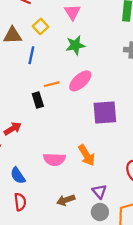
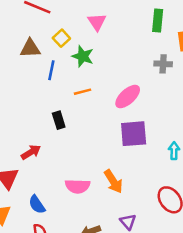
green star: (75, 45) -> (83, 56), moved, turned 30
pink ellipse: (80, 81) -> (128, 97), moved
orange line: (52, 84) -> (82, 92), moved

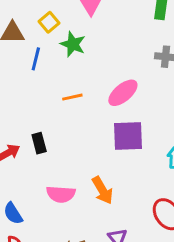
orange line: (82, 92) -> (72, 97), moved
black rectangle: (59, 120) -> (39, 143), moved

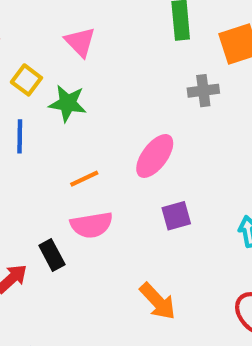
purple square: (128, 136) -> (176, 216), size x0.6
pink semicircle: (61, 194) -> (92, 225), moved

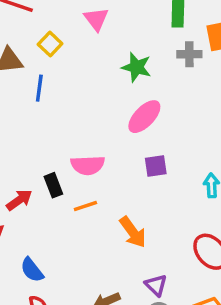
gray cross: (203, 91) -> (189, 54), moved
green star: (68, 103) -> (136, 67), moved
orange line: (84, 179) -> (85, 206), moved

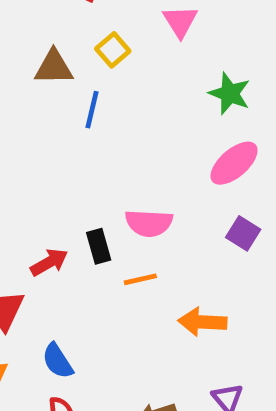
purple square: (156, 166) -> (243, 233), turned 35
orange arrow: (133, 232) -> (202, 322), turned 124

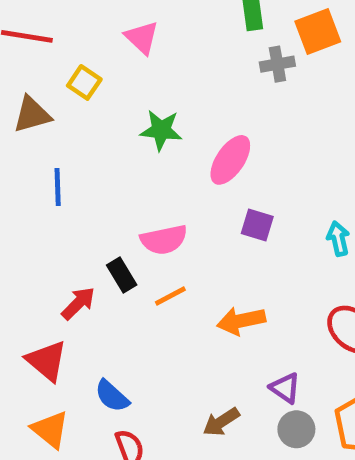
green star: (230, 94) -> (161, 130), moved
blue line: (92, 110) -> (58, 187), moved

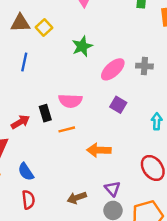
gray cross: (277, 64) -> (144, 66), moved
yellow square: (84, 82) -> (44, 27), moved
green star: (161, 130) -> (82, 46), turned 30

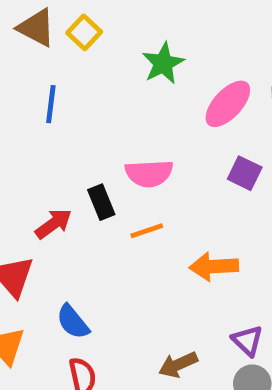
brown triangle: (20, 23) -> (36, 28), turned 35

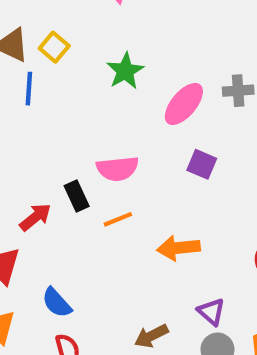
blue line: (51, 104) -> (29, 89), moved

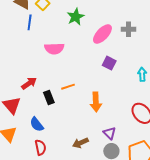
pink semicircle: (117, 169) -> (54, 49), moved
black rectangle: (77, 196) -> (49, 98), moved
orange arrow: (179, 248) -> (96, 102), turned -90

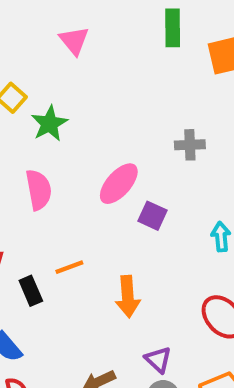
green star: (76, 17) -> (49, 124), moved
pink ellipse: (102, 34) -> (119, 184), moved
pink semicircle: (54, 49) -> (39, 190), turned -96

